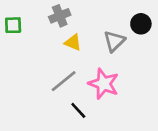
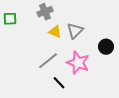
black circle: (141, 24) -> (106, 47), moved
gray triangle: (114, 41) -> (75, 31), moved

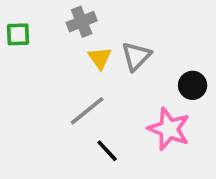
yellow triangle: (55, 32) -> (100, 58), turned 32
pink star: (78, 63) -> (169, 129), moved

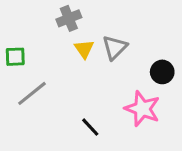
green square: (18, 34) -> (15, 57), moved
gray line: (87, 111) -> (32, 93), moved

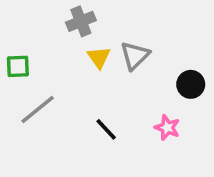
pink star: (142, 109) -> (167, 128), size x0.6
black line: (90, 127) -> (106, 129), moved

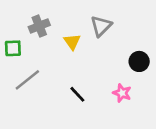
gray cross: (81, 21) -> (39, 26), moved
gray triangle: (135, 56) -> (101, 26), moved

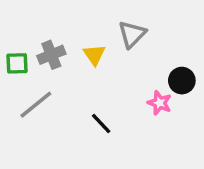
gray cross: (39, 26) -> (51, 55), moved
pink star: (122, 93) -> (160, 103), moved

